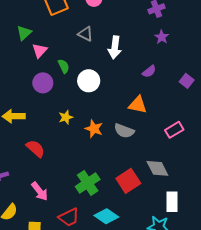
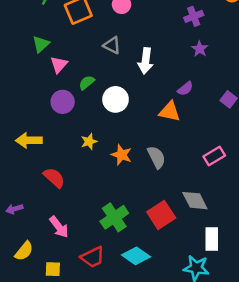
green semicircle: (64, 66) -> (87, 83), turned -104
orange triangle: (138, 105) -> (170, 111), moved
gray semicircle: (124, 131) -> (156, 157), turned -138

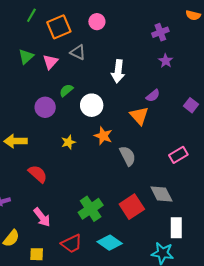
gray triangle: (112, 45) -> (78, 52), moved
pink triangle: (59, 65) -> (50, 62), moved
orange triangle: (170, 111) -> (139, 116), turned 36
orange star: (122, 155) -> (103, 136), moved

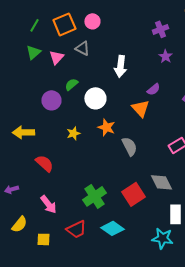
green line: (31, 15) -> (34, 25), moved
pink circle: (97, 22) -> (92, 21), moved

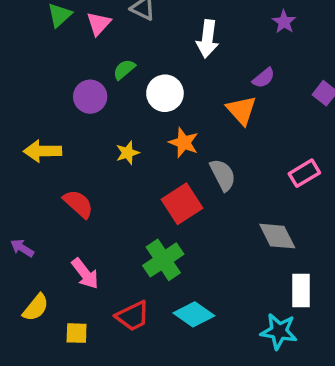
purple arrow: (11, 189) -> (22, 248), turned 48
red square: (133, 194) -> (182, 204), moved

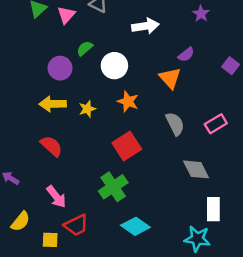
white arrow: (207, 39) -> (145, 26), turned -105
yellow arrow: (43, 151) -> (53, 104), moved
gray semicircle: (223, 175) -> (175, 124), moved
red trapezoid: (133, 316) -> (76, 225), moved

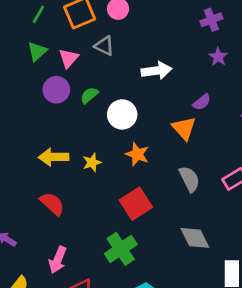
purple circle: (60, 68) -> (56, 90), moved
gray diamond: (196, 169) -> (195, 238), moved
pink arrow: (56, 197) -> (58, 260), turned 60

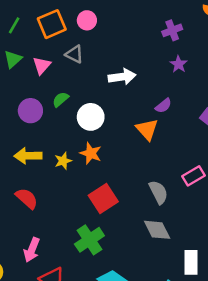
purple circle: (56, 90) -> (30, 111), moved
orange star: (137, 154) -> (91, 153), moved
gray semicircle: (189, 179) -> (158, 192), moved

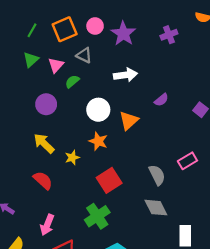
purple star: (178, 64) -> (123, 34), moved, size x1.6
green semicircle: (61, 99) -> (72, 81), moved
orange triangle: (147, 129) -> (129, 121), moved, turned 30
yellow arrow: (28, 156) -> (44, 143), turned 45
yellow star: (63, 161) -> (72, 158), moved

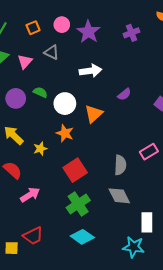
orange square: (65, 29) -> (33, 28), size x0.6
green semicircle: (72, 81) -> (40, 92), moved, turned 64
gray semicircle: (157, 175) -> (120, 165), turned 30
green cross: (97, 216) -> (78, 204), moved
pink arrow: (47, 225) -> (30, 195), moved, turned -144

